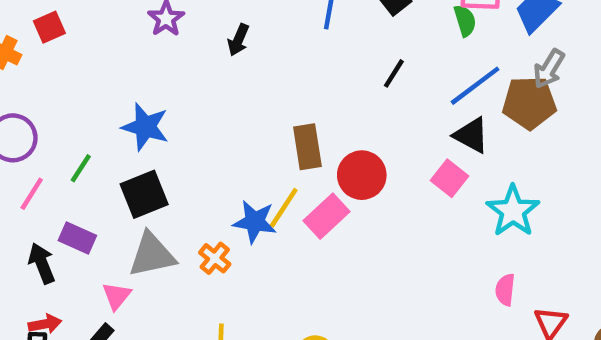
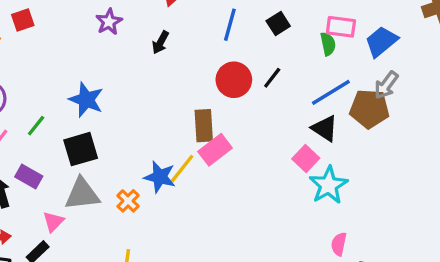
red circle: (362, 175) -> (234, 80), moved
cyan star: (513, 211) -> (329, 185), moved
pink rectangle: (326, 216) -> (215, 150), moved

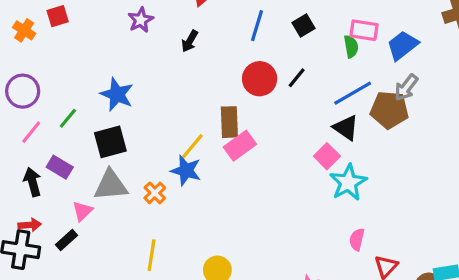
yellow line: (182, 169) -> (192, 147), moved

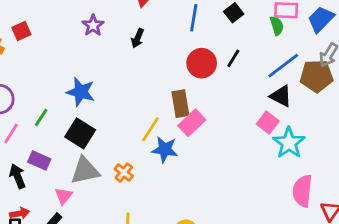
black square: (110, 142) -> (80, 133), turned -36
blue star: (186, 171) -> (165, 150), moved
pink semicircle: (357, 239) -> (302, 191), size x1.6

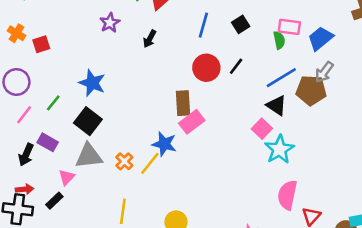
red square: (21, 31) -> (41, 44), moved
yellow line: (150, 129) -> (150, 163), moved
black arrow: (17, 176) -> (26, 155), turned -140

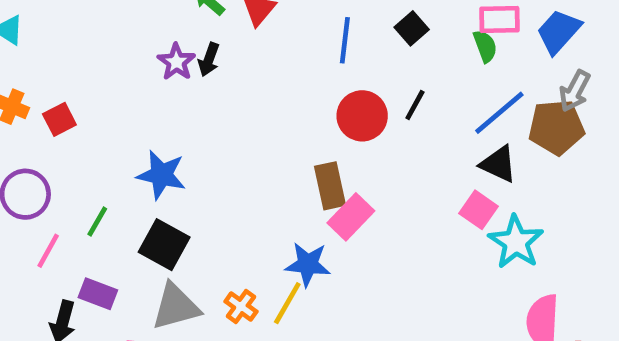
black arrow: (150, 39) -> (209, 60), moved

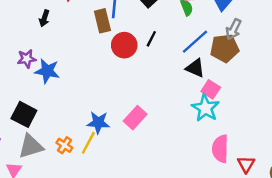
purple star: (176, 62) -> (27, 59), moved, turned 30
blue star: (161, 175) -> (47, 71), moved
brown rectangle: (330, 186) -> (102, 21), moved
pink square: (479, 210) -> (211, 89), moved
pink rectangle: (351, 217) -> (135, 118), moved

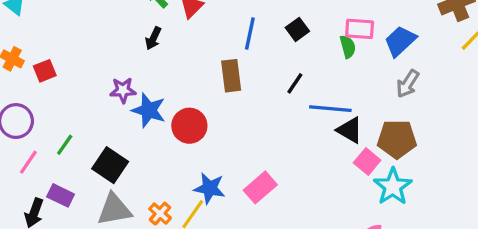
brown rectangle: (102, 21) -> (231, 76), moved
blue line: (195, 42) -> (330, 109), moved, turned 40
red circle: (124, 45) -> (189, 126), moved
brown pentagon: (225, 48) -> (397, 139), moved
cyan star: (205, 108) -> (393, 187), moved

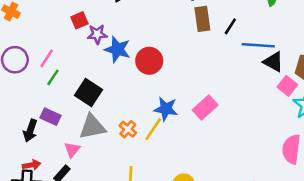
red square: (45, 71) -> (79, 20), moved
brown rectangle: (231, 76) -> (202, 19), moved
pink line: (28, 162) -> (47, 58), moved

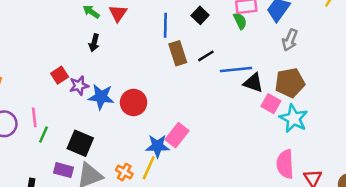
black line: (230, 26) -> (206, 56), turned 35
pink line: (47, 58) -> (34, 117), turned -30
pink rectangle: (205, 108) -> (177, 135), moved
purple rectangle: (50, 117) -> (64, 170), moved

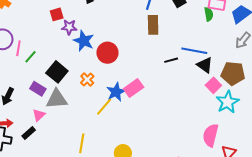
black line: (206, 56) -> (171, 60), moved
pink line: (34, 117) -> (18, 48), moved
blue star: (157, 146) -> (116, 92), turned 30
orange cross: (124, 172) -> (87, 79), moved

